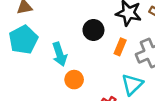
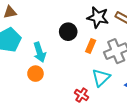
orange circle: (74, 80) -> (35, 74), moved

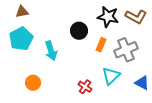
orange circle: (35, 74) -> (33, 83), moved
red cross: (81, 95) -> (85, 87), moved

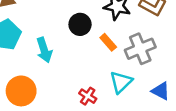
orange rectangle: (101, 45) -> (108, 42), turned -64
orange circle: (33, 83) -> (21, 91), size x1.5

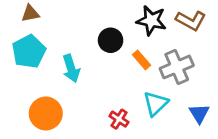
blue triangle: (161, 91) -> (199, 113), turned 30

